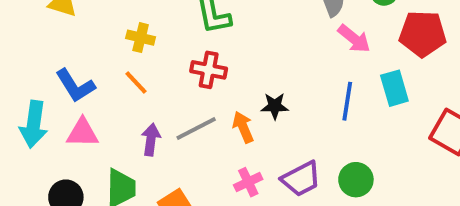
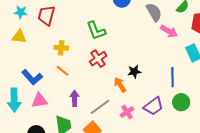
red cross: (209, 70) -> (98, 59), turned -36
blue line: (347, 101) -> (172, 77), moved
gray line: (196, 128) -> (100, 107), moved

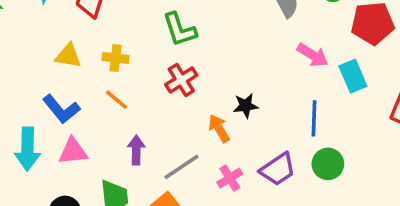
pink arrow: (169, 31) -> (313, 55), moved
yellow triangle: (19, 37) -> (68, 56), moved

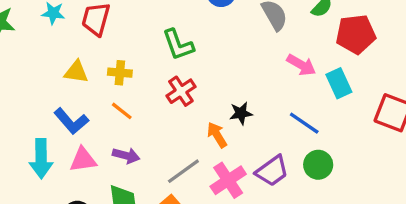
blue line: (314, 118) -> (304, 123), turned -56
purple arrow: (136, 150) -> (126, 156), moved, turned 105
pink cross: (230, 178) -> (228, 180), size x1.5

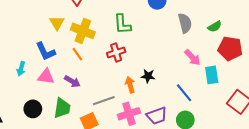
yellow triangle: (76, 72) -> (57, 23), turned 35
yellow cross: (120, 73) -> (83, 31), size x1.6
cyan arrow: (41, 159) -> (21, 69), size x0.6

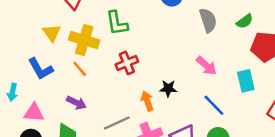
green L-shape: (122, 24) -> (117, 23), moved
pink arrow: (192, 58) -> (206, 66), moved
pink triangle: (46, 76) -> (34, 113), moved

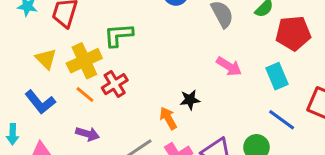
green L-shape: (117, 23) -> (118, 35), turned 104
yellow cross: (84, 40) -> (84, 61), turned -32
red cross: (127, 63) -> (115, 84), moved
blue line: (214, 105) -> (282, 120), moved

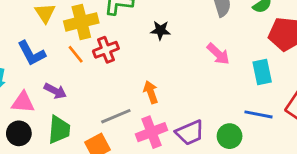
black star: (190, 100) -> (160, 30), moved
blue line: (282, 120) -> (259, 114), turned -36
purple arrow: (88, 134) -> (55, 91), moved

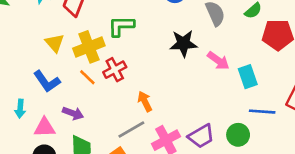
black star: (160, 30) -> (183, 43), moved, size x1.5
cyan rectangle: (262, 72) -> (248, 77), moved
orange arrow: (151, 92) -> (145, 101), moved

